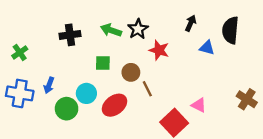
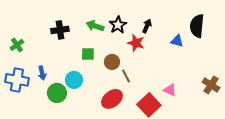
black arrow: (191, 23) -> (147, 26), moved
blue arrow: (49, 85) -> (42, 73), turned -32
red ellipse: (115, 105) -> (112, 99), moved

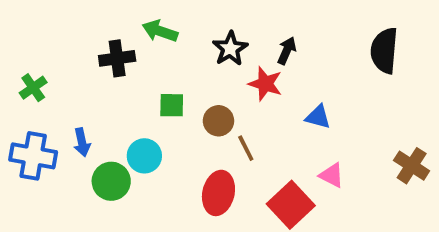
green arrow: (95, 26) -> (160, 31), moved
blue triangle: (177, 41) -> (318, 117), moved
red ellipse: (112, 99) -> (218, 193), turned -40

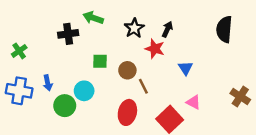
blue triangle: (318, 117) -> (186, 68), turned 42

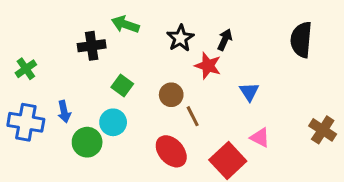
green square: (100, 61) -> (122, 86), moved, turned 35
red ellipse: (127, 112) -> (171, 151), turned -55

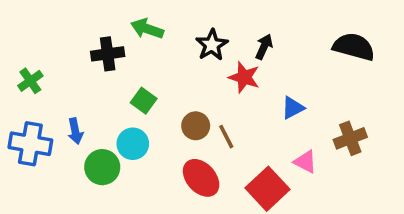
black semicircle: (301, 40) -> (354, 47), turned 100
blue triangle: (249, 92) -> (293, 108), turned 35
brown circle: (171, 95) -> (196, 126), moved
brown cross: (323, 130) -> (350, 138), moved, turned 36

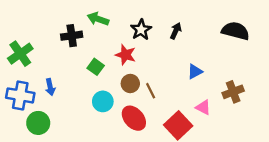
red star: (244, 77) -> (126, 55), moved
green cross: (30, 81) -> (20, 54), size x1.5
cyan circle: (133, 144) -> (103, 101), moved
green circle: (102, 167) -> (38, 123), moved

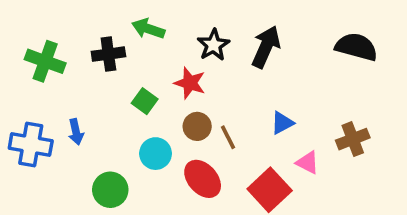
black arrow: (176, 31) -> (266, 47), size x1.6
green cross: (20, 54) -> (45, 61), moved, turned -35
blue triangle: (195, 72) -> (282, 123), moved
green circle: (38, 123) -> (110, 190), moved

